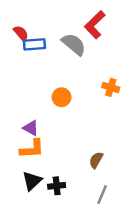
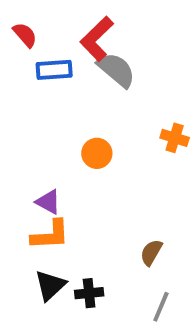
red L-shape: (95, 25) -> (97, 39), moved
red semicircle: (21, 33) -> (25, 35), moved

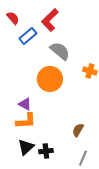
blue rectangle: (54, 70) -> (28, 36), turned -36
gray semicircle: (116, 70) -> (60, 51), moved
orange circle: (97, 153) -> (50, 79), size x1.6

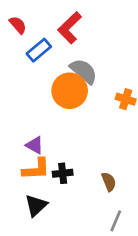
orange circle: (50, 79) -> (70, 91), moved
brown semicircle: (78, 130) -> (109, 182), turned 128
black cross: (46, 151) -> (63, 173), moved

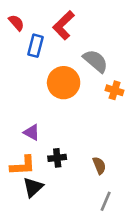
blue rectangle: (39, 50) -> (36, 46), turned -35
gray semicircle: (84, 71) -> (95, 61), moved
orange L-shape: (36, 169) -> (23, 166), moved

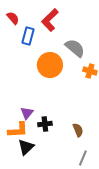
purple triangle: (32, 132) -> (27, 113), moved, turned 40

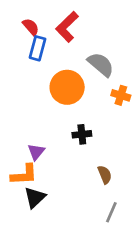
red semicircle: (13, 18) -> (31, 27), moved
black cross: (45, 124) -> (82, 134), moved

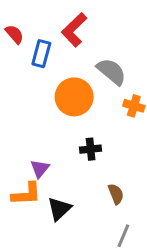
red semicircle: (31, 27) -> (14, 34), moved
black triangle: (35, 198) -> (59, 209), moved

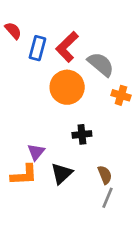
red L-shape: (74, 30) -> (67, 47), moved
black triangle: (59, 209) -> (62, 173), moved
gray line: (123, 236) -> (108, 198), moved

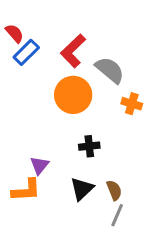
blue rectangle: (37, 48) -> (26, 52), moved, turned 30
black triangle: (62, 173) -> (82, 189), moved

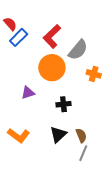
gray semicircle: (110, 70) -> (78, 50), turned 90
purple triangle: (39, 165) -> (28, 93), moved, turned 32
orange L-shape: (26, 190) -> (19, 135), turned 40

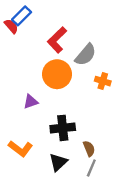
blue rectangle: (19, 37) -> (22, 16), moved
black cross: (63, 104) -> (63, 128), moved, size x1.5
black triangle: (58, 134) -> (58, 162), moved

